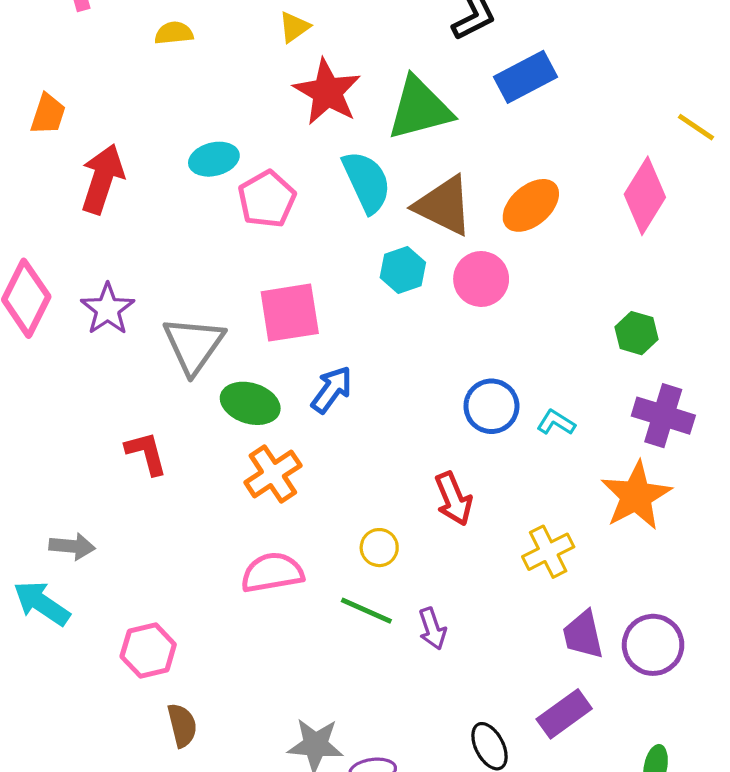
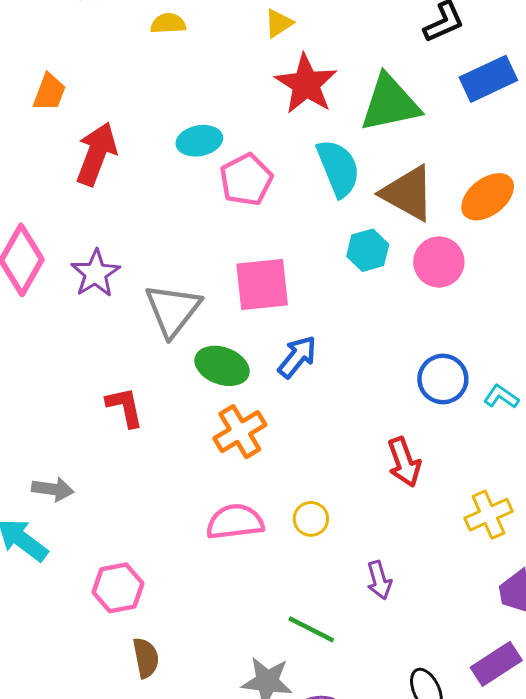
yellow circle: (379, 548) -> (311, 519), moved
green line: (366, 611) -> (311, 629), moved

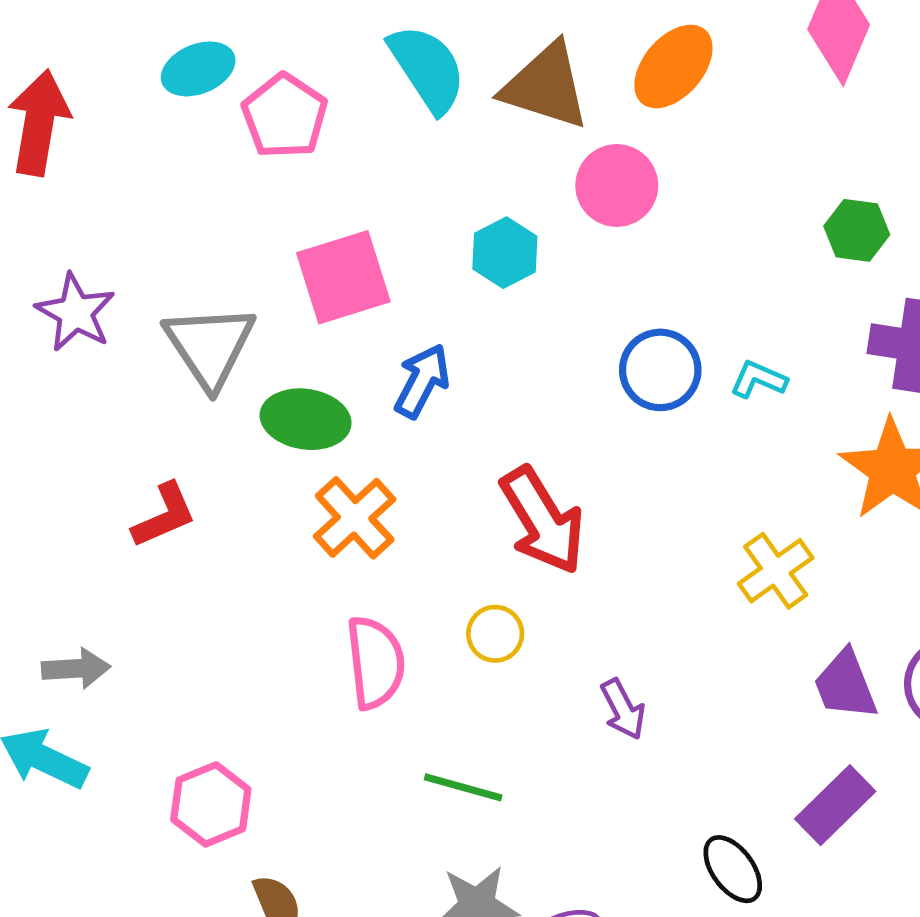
cyan hexagon: (368, 250) -> (505, 253), moved
red L-shape: (125, 407) -> (164, 515), turned 90
red arrow: (404, 462) -> (543, 520), moved, size x1.4
pink semicircle: (235, 522) -> (375, 662), turned 102
green line: (311, 629) -> (463, 787), moved

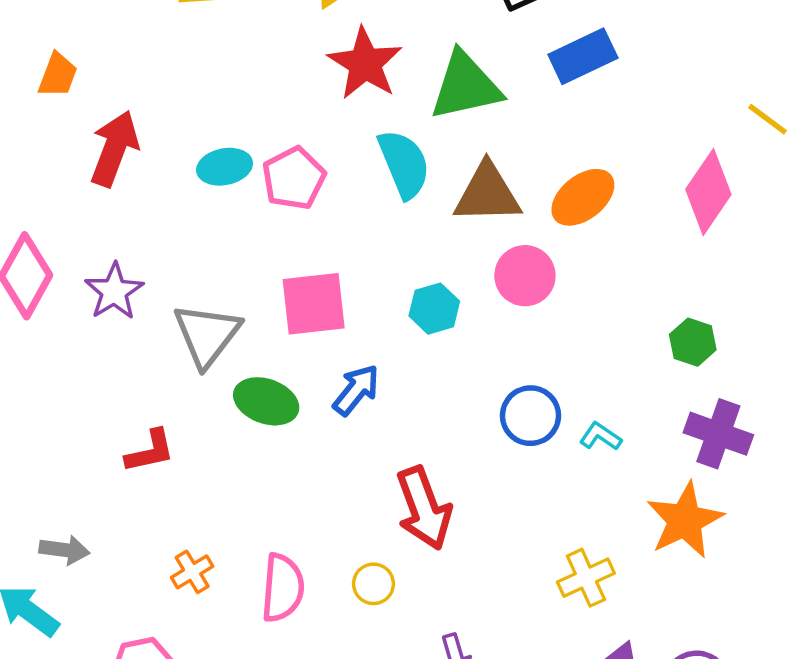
cyan ellipse: (198, 69) -> (225, 167), moved
brown triangle: (546, 86) -> (487, 193), turned -30
orange cross: (355, 518) -> (192, 572), moved, size x0.7

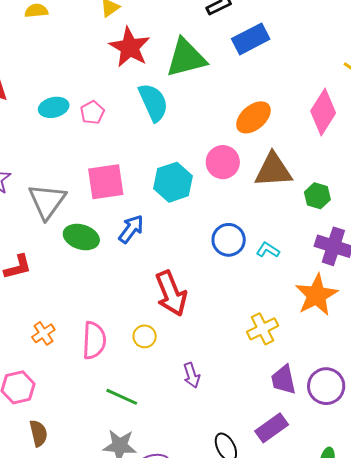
pink pentagon: (294, 178) -> (92, 112), size x0.7
brown triangle: (487, 193) -> (273, 170), moved
cyan hexagon: (434, 309) -> (173, 182), size x1.4

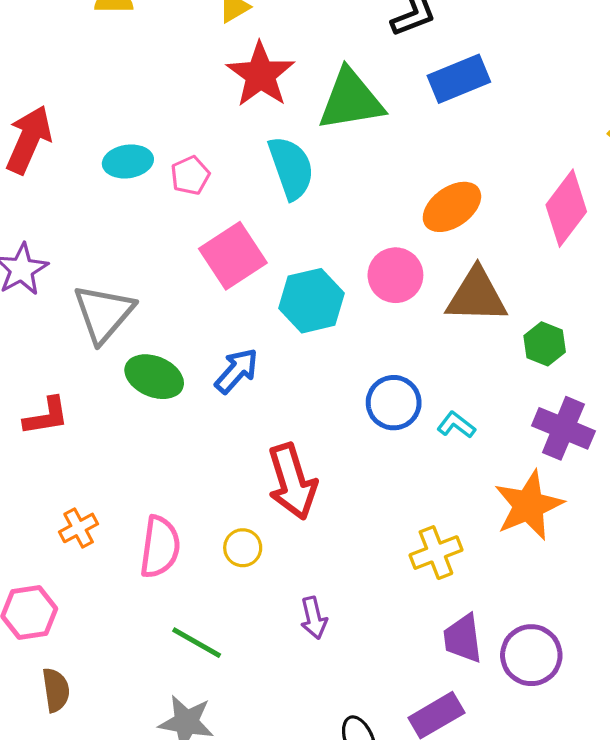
pink square: (106, 182) -> (233, 256), moved, turned -30

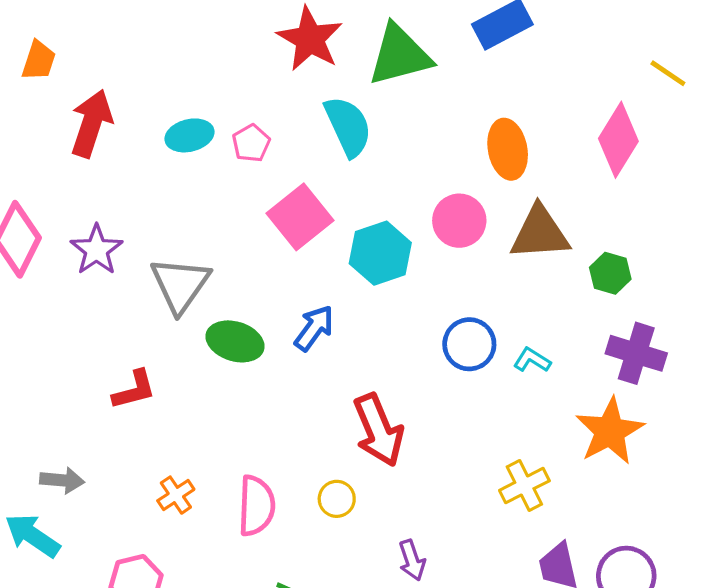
orange ellipse: (452, 207) -> (508, 149), turned -60

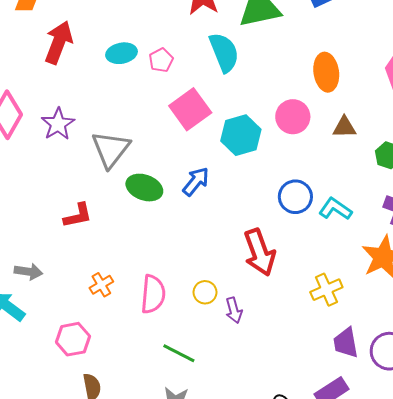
brown triangle: (540, 233) -> (344, 127), size x0.6
cyan L-shape: (532, 360) -> (335, 209), size x1.4
red arrow: (378, 430) -> (260, 252), moved
purple arrow: (412, 560) -> (234, 310), moved

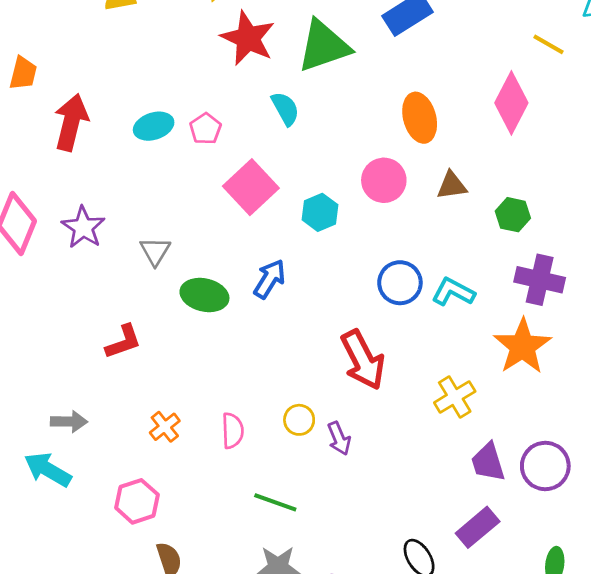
cyan semicircle: (224, 52) -> (285, 109), size x0.7
cyan hexagon: (241, 135) -> (320, 212), size x0.7
gray triangle: (111, 149) -> (155, 251), size x0.6
pink semicircle: (153, 294) -> (233, 431), size x0.7

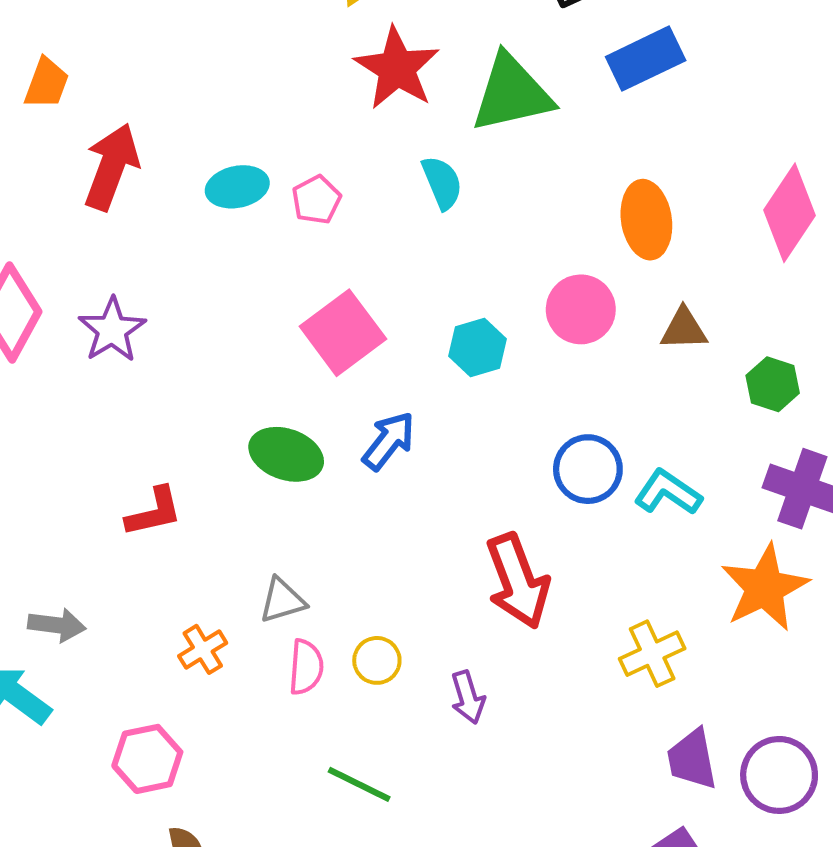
pink square: (251, 187) -> (343, 333), moved
gray triangle: (155, 251) -> (282, 600), moved, turned 36
yellow circle: (299, 420) -> (377, 660), moved

